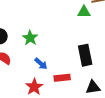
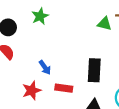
green star: (30, 38) -> (40, 16), moved

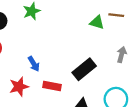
black rectangle: (94, 70) -> (84, 69), turned 45

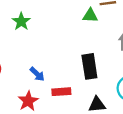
black rectangle: (84, 69) -> (89, 66), turned -45

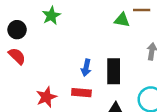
blue arrow: (37, 74) -> (86, 68), moved, turned 49

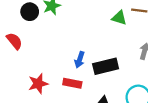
black circle: (17, 30) -> (30, 12), moved
black rectangle: (114, 71) -> (106, 66), turned 70

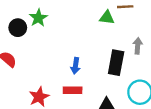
black rectangle: (106, 66) -> (116, 63), moved, turned -55

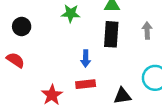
green star: (38, 18) -> (71, 13), moved, turned -30
black rectangle: (116, 63) -> (111, 34), moved

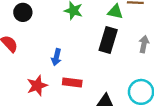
blue arrow: (86, 59) -> (56, 57), moved

